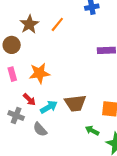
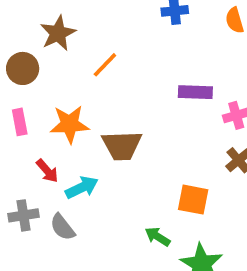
orange line: (57, 24) -> (105, 65), moved
brown trapezoid: (75, 103) -> (122, 146), moved
gray cross: (16, 116) -> (23, 215), moved, turned -35

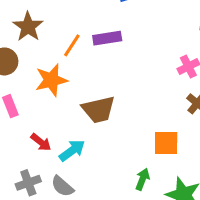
purple rectangle: (195, 92) -> (107, 38), moved
orange star: (70, 124) -> (51, 80), moved
green arrow: (158, 237) -> (142, 179), turned 90

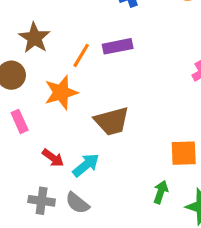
gray cross: (28, 183) -> (42, 201), turned 30

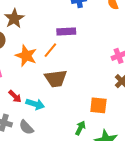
orange line: (81, 55) -> (50, 50), moved
orange star: (61, 93) -> (26, 56), turned 30
cyan arrow: (86, 165) -> (35, 104), turned 48

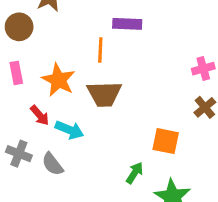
orange line: (50, 50) -> (100, 50), turned -42
orange star: (26, 56) -> (58, 80), moved

